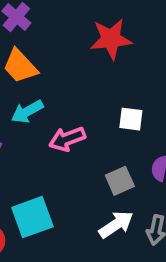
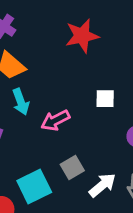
cyan arrow: (27, 112) -> (21, 102), turned -75
gray square: (120, 181) -> (72, 168), moved

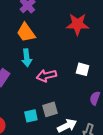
cyan square: (34, 186) -> (31, 116), moved, size x0.6

